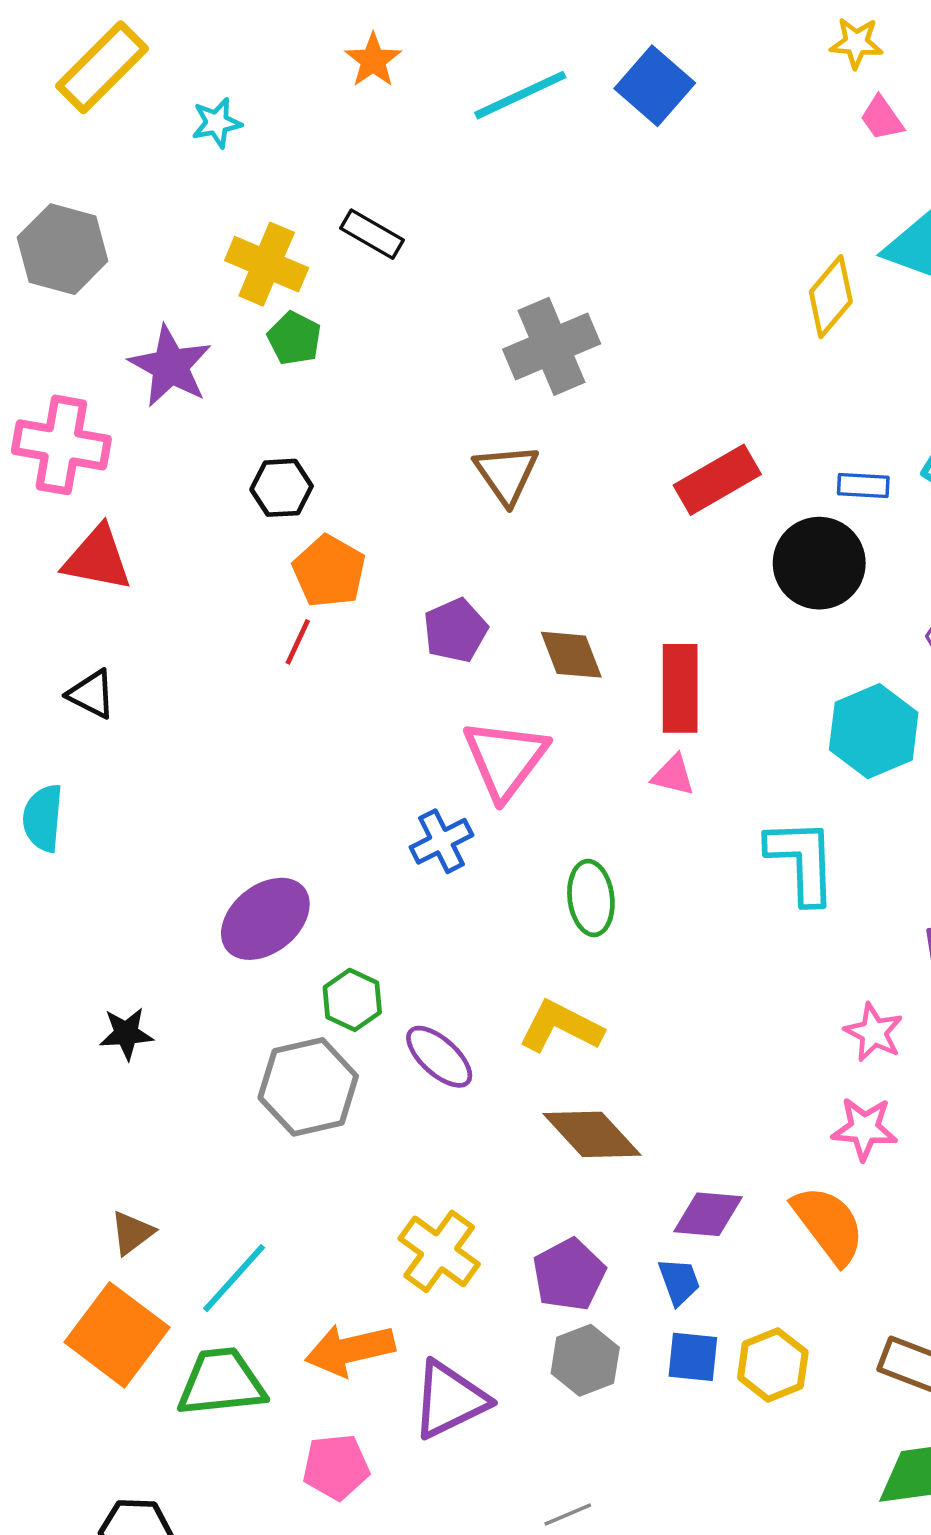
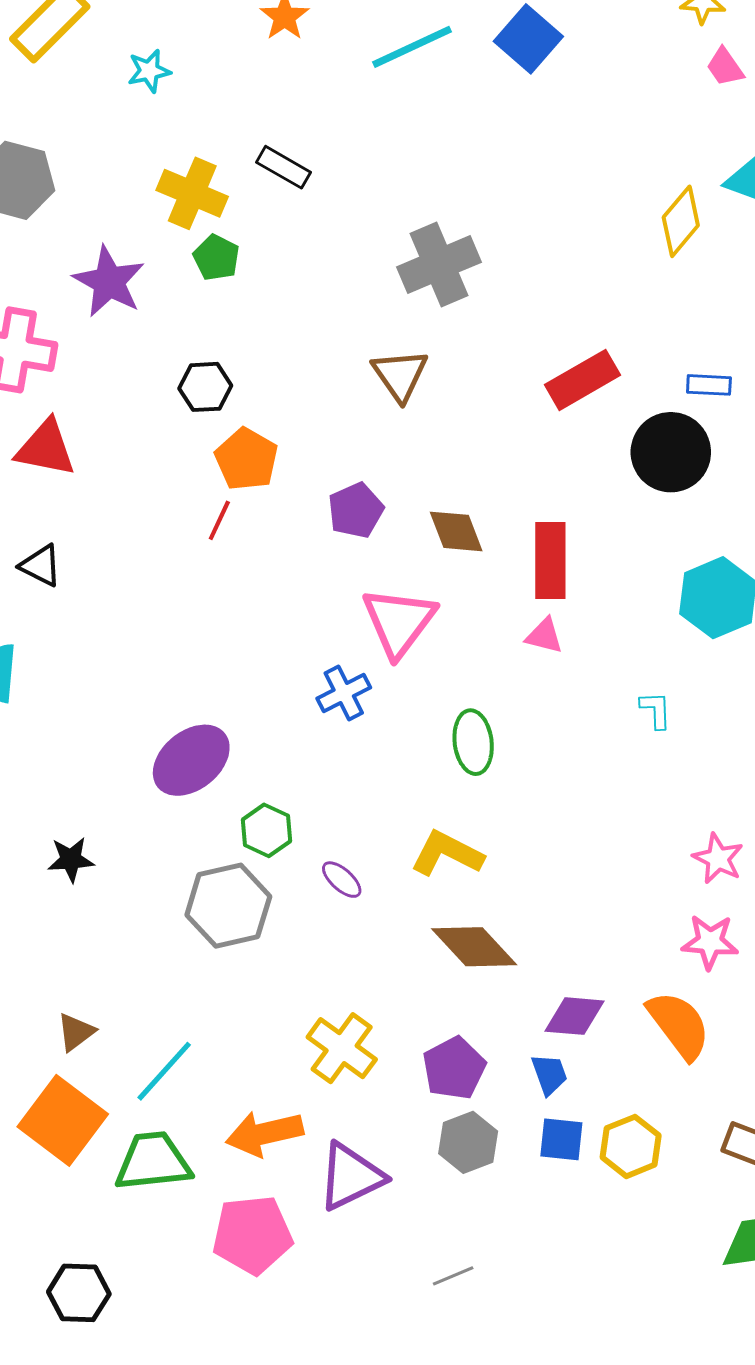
cyan L-shape: (802, 861) -> (656, 710), size x0.5
purple ellipse: (439, 1057) -> (342, 880), size x0.7
pink pentagon: (336, 1467) -> (252, 1235), size x1.4

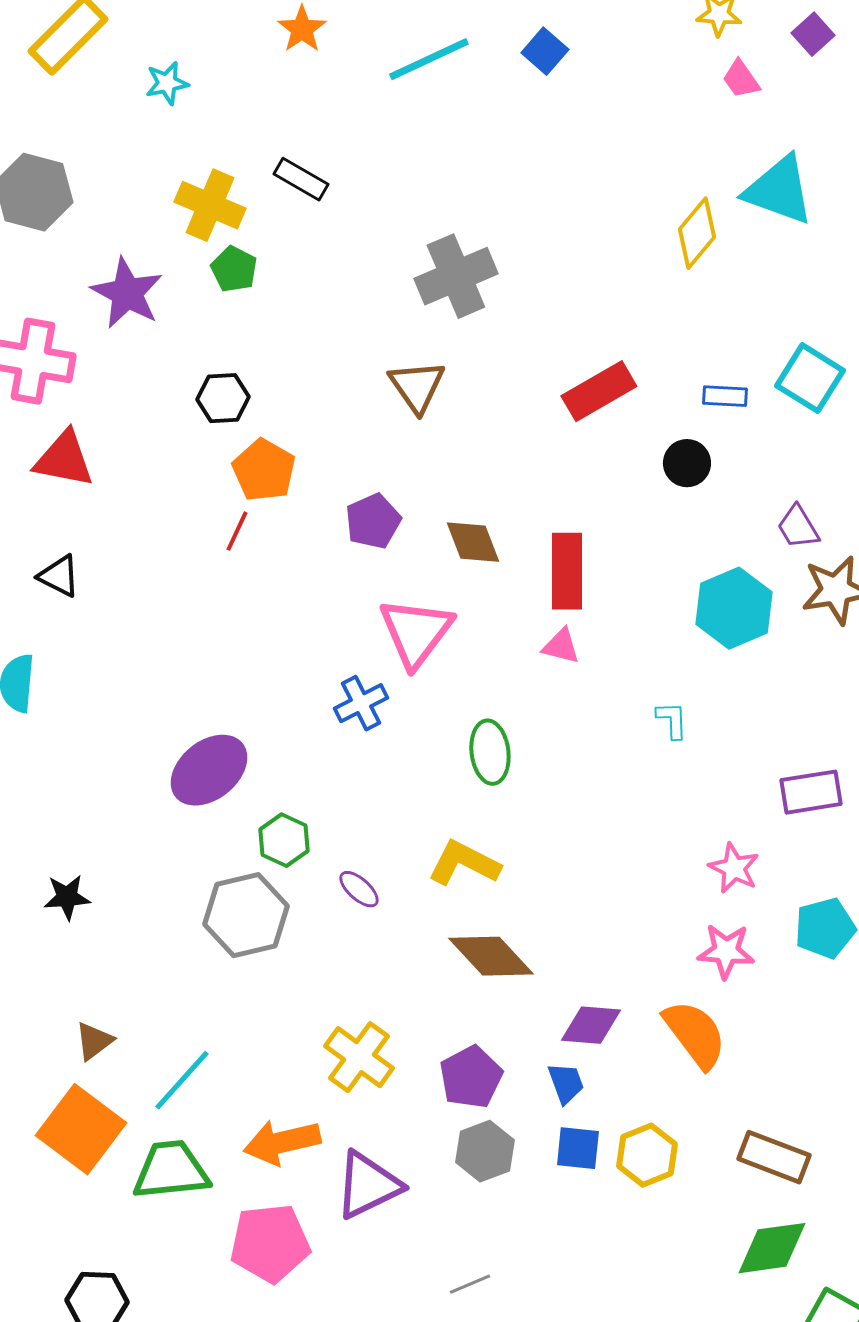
blue square: (528, 39) -> (545, 51), size x0.7
black circle: (671, 452) -> (687, 463), size x0.6
black star: (71, 860) -> (67, 897), moved

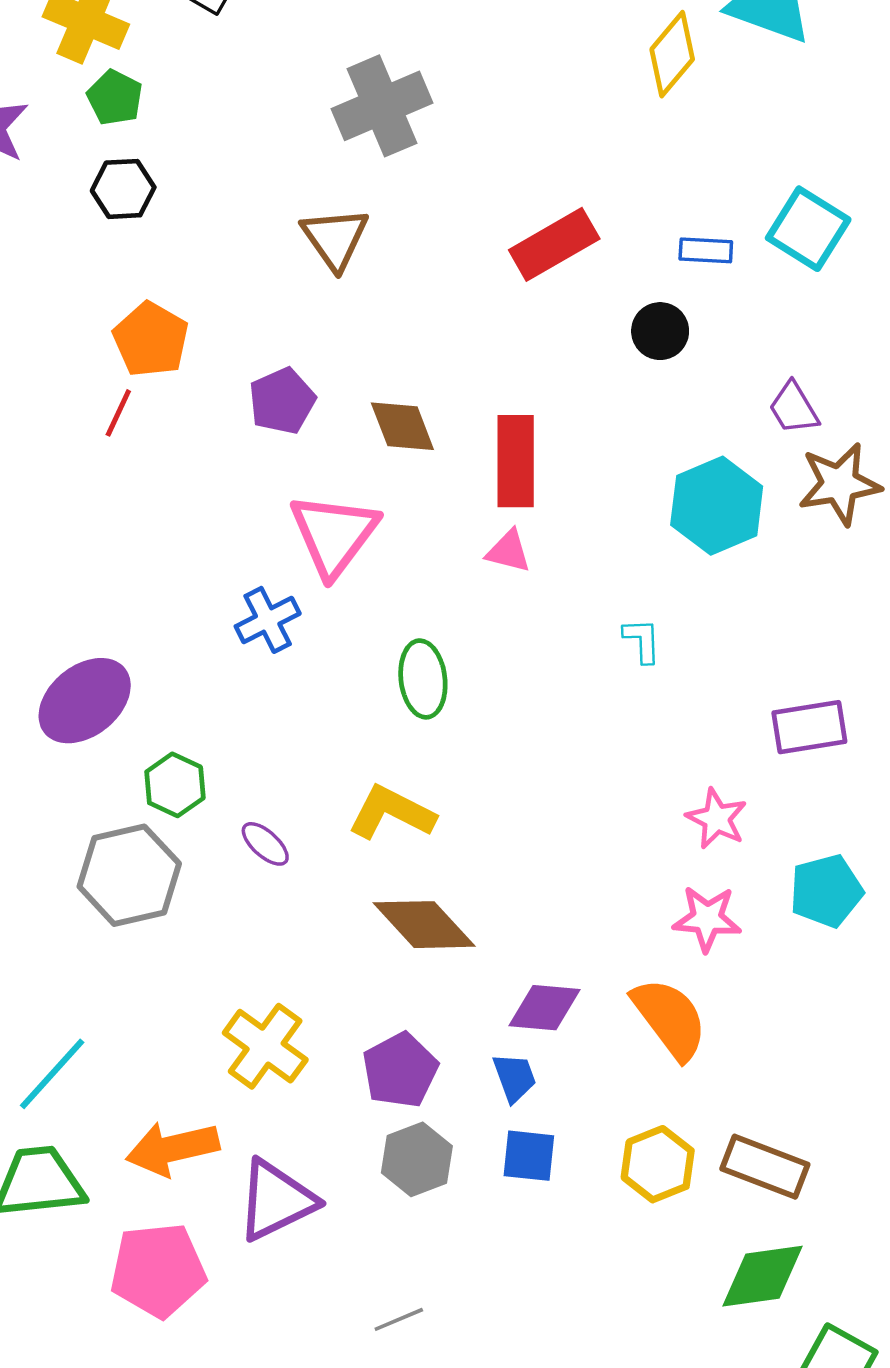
black hexagon: (223, 398) -> (123, 189), moved
yellow hexagon: (647, 1155) -> (658, 1164), moved

